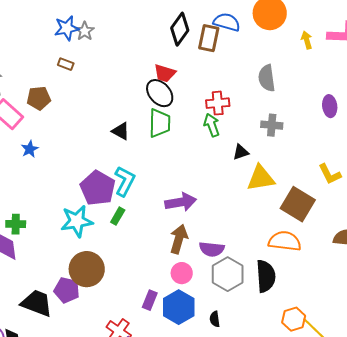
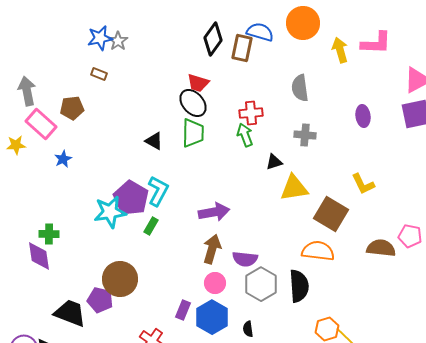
yellow arrow: (307, 40) -> (340, 50), size x1.4
cyan star: (77, 221) -> (110, 212), moved

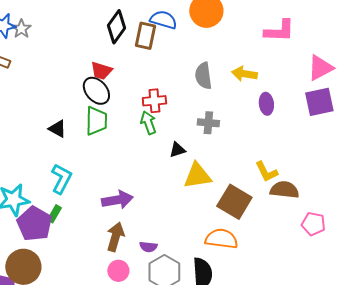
yellow arrow: (340, 50) -> (244, 74), moved, turned -65
purple pentagon: (131, 198) -> (34, 224), moved
brown semicircle: (381, 248) -> (284, 190), moved
purple semicircle: (245, 259) -> (148, 247), size x0.7

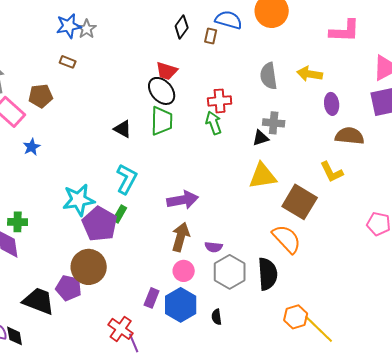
black diamond: (116, 27) -> (182, 27), size x0.7
brown rectangle: (145, 36) -> (211, 36), size x0.6
black triangle: (177, 150) -> (261, 138), moved
brown semicircle: (284, 190) -> (350, 136), moved
orange semicircle: (221, 239) -> (287, 239), turned 40

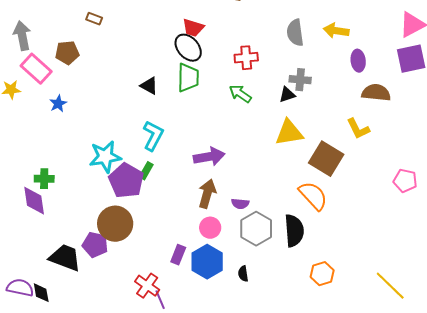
green arrow: (214, 123) -> (240, 94), moved, turned -35
yellow line: (319, 329) -> (390, 286), moved

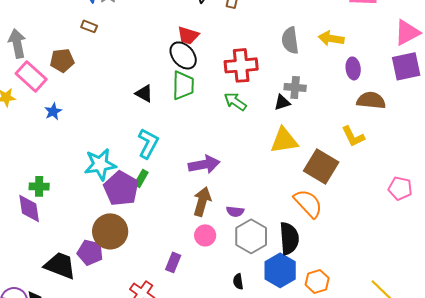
red cross: (246, 58) -> (241, 65), size x1.4
blue hexagon: (207, 262) -> (280, 270), moved

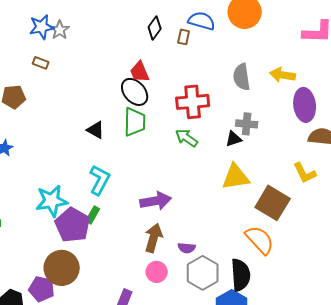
red trapezoid: (188, 35) -> (140, 72), turned 50
purple ellipse: (353, 68) -> (305, 105), size x1.5

